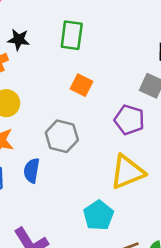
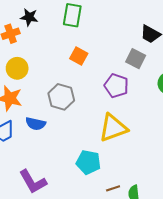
blue semicircle: (32, 171) -> (36, 124), turned -90
cyan pentagon: (98, 215) -> (88, 162), turned -30

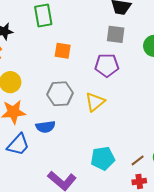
yellow triangle: (113, 128) -> (95, 102), moved, size x0.7
cyan pentagon: (88, 162) -> (103, 158), moved

